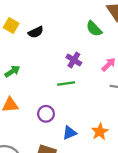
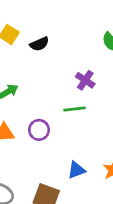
purple circle: (46, 114) -> (39, 130), moved

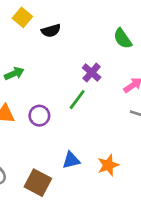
green line: (74, 109) -> (77, 100), turned -55

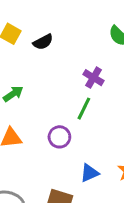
purple circle: (39, 116) -> (59, 137), moved

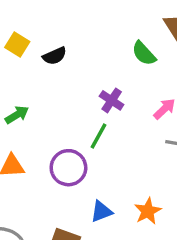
purple circle: (59, 137) -> (68, 168), size x1.4

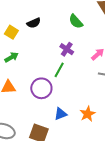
yellow square: (17, 44) -> (11, 32), moved
green semicircle: (144, 53) -> (76, 21), moved

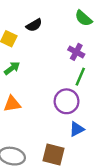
green line: (59, 70) -> (80, 77), moved
purple circle: (41, 88) -> (67, 101), moved

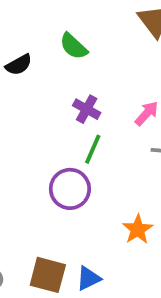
green semicircle: (83, 18) -> (74, 46), moved
blue triangle: (77, 129) -> (88, 278), moved

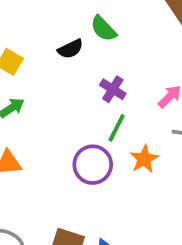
black semicircle: (19, 65) -> (70, 49), moved
orange star: (138, 229) -> (144, 159), moved

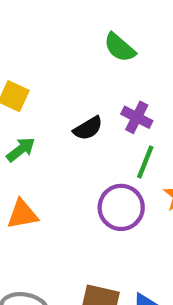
black semicircle: (70, 49) -> (88, 128), moved

